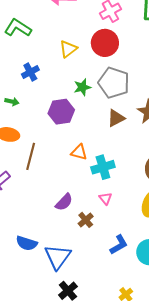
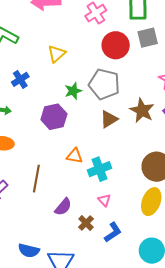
red circle: (105, 43) -> (116, 45), moved
brown line: (31, 156) -> (36, 179), moved
blue L-shape: (119, 245) -> (113, 232), moved

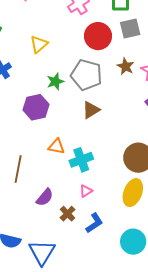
brown star: (142, 110) -> (126, 66), moved, size x0.7
pink triangle: (104, 200) -> (86, 191), turned 40

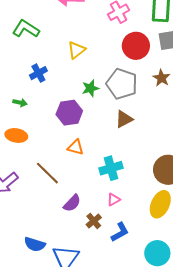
orange triangle: (56, 146) -> (76, 147), moved
brown line: (18, 169) -> (47, 173), turned -60

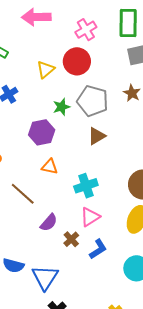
red circle: (136, 46) -> (77, 61), moved
pink triangle: (114, 199) -> (90, 217), size x1.5

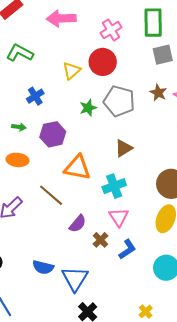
purple hexagon: (42, 132) -> (53, 134), moved
brown triangle: (97, 136) -> (124, 148), moved
orange triangle: (50, 167) -> (77, 168), size x1.6
pink triangle: (90, 217) -> (119, 217), turned -30

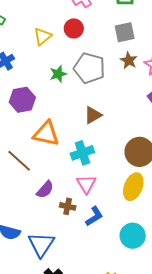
gray square: (163, 55) -> (125, 32), moved
red circle: (103, 62) -> (74, 28), size x0.7
brown cross: (100, 240) -> (68, 206), turned -35

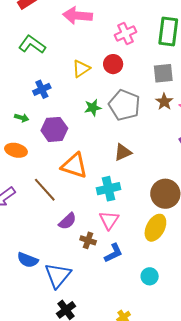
cyan circle: (133, 236) -> (150, 276), size x0.7

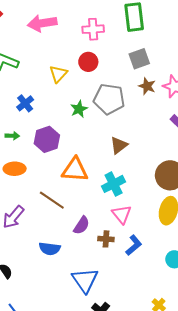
pink cross: (126, 34) -> (93, 29), turned 35
blue semicircle: (28, 260) -> (50, 249), moved

